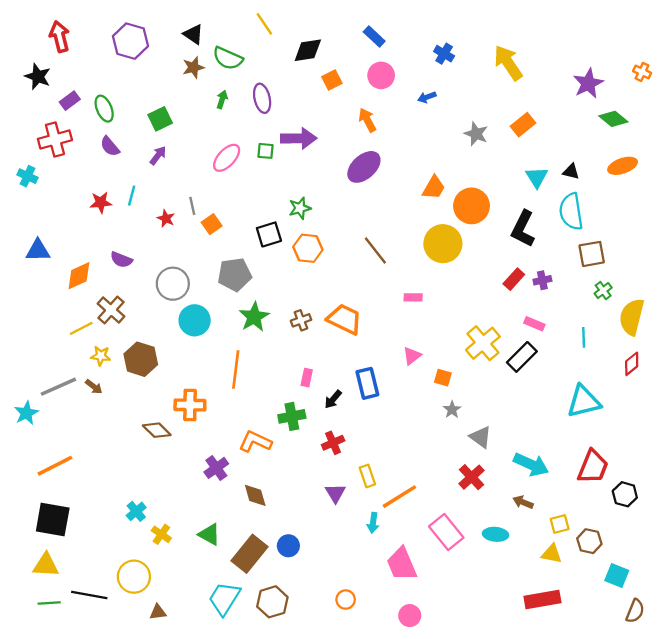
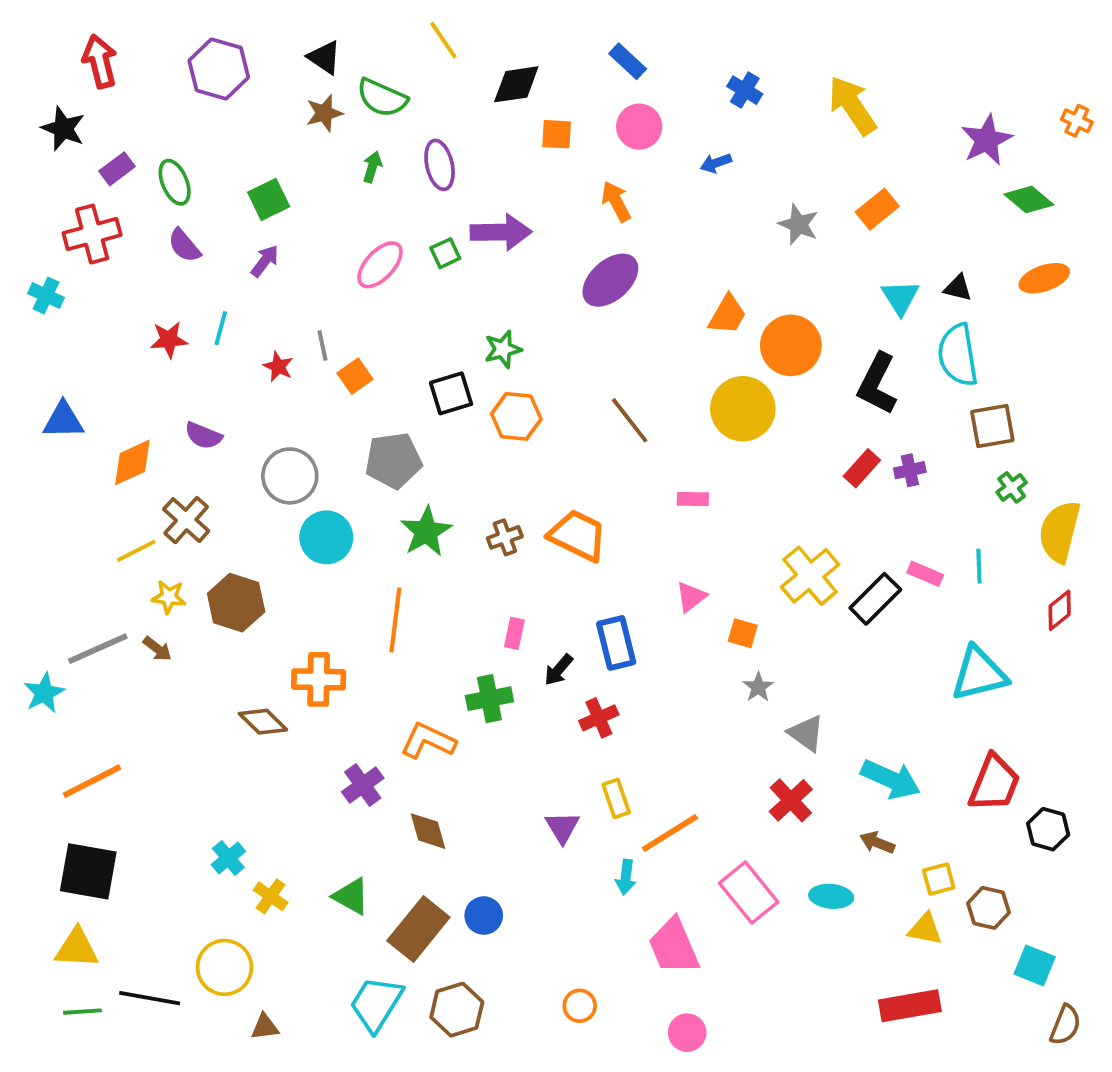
orange square: (332, 80) -> (557, 134), turned 30
green square: (266, 151) -> (445, 253), turned -30
pink rectangle: (534, 324) -> (925, 574), moved
red cross: (333, 443) -> (599, 718), moved

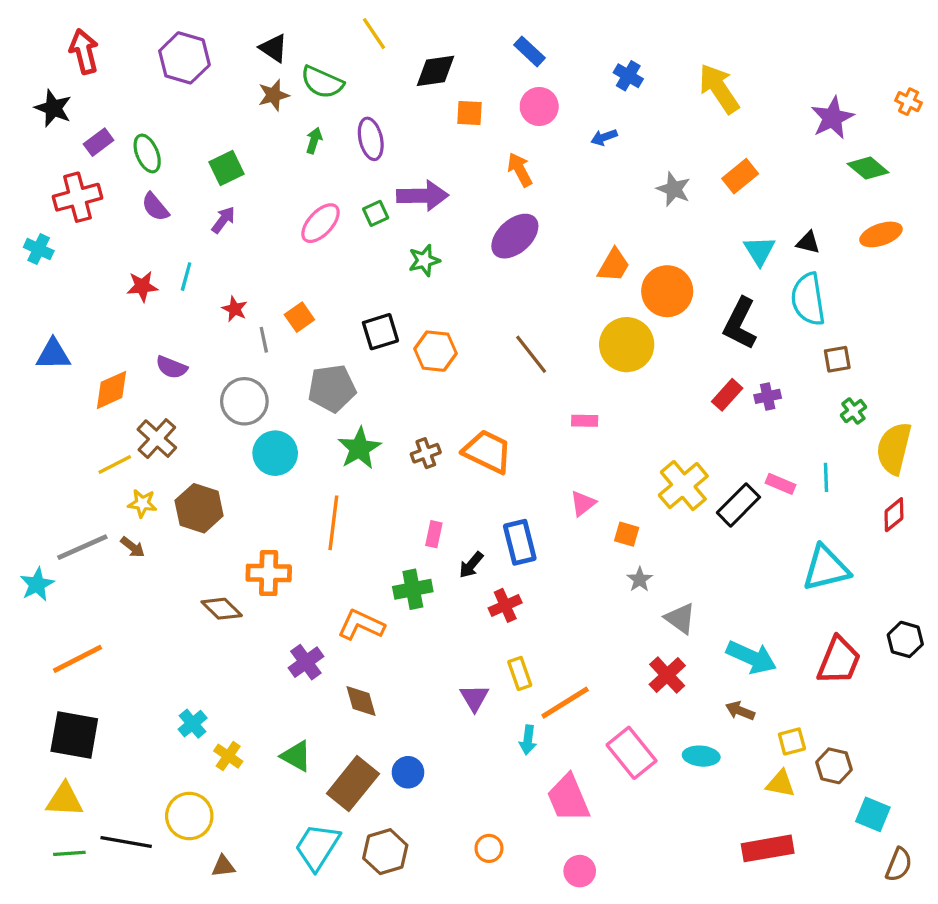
gray line: (322, 345) -> (264, 340), moved
green star: (503, 349) -> (424, 260), moved
brown square: (992, 426) -> (837, 359), size x0.7
black hexagon: (1048, 829) -> (905, 639), moved

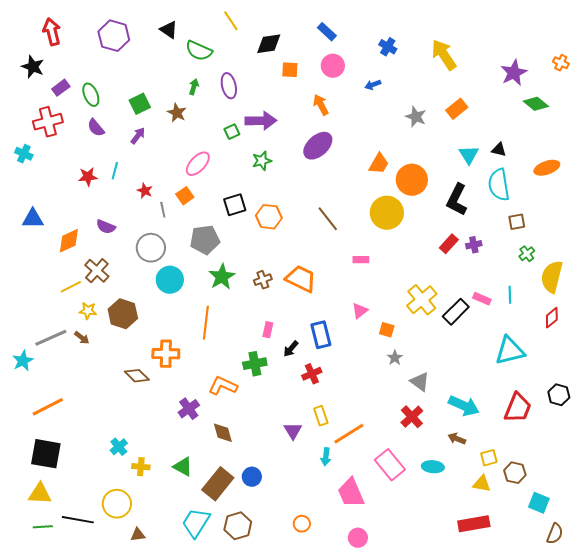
brown star: (274, 95) -> (177, 113), moved, turned -30
pink ellipse: (321, 223) -> (198, 164), moved
orange ellipse: (881, 234) -> (547, 168), moved
yellow cross: (228, 756) -> (141, 467), turned -30

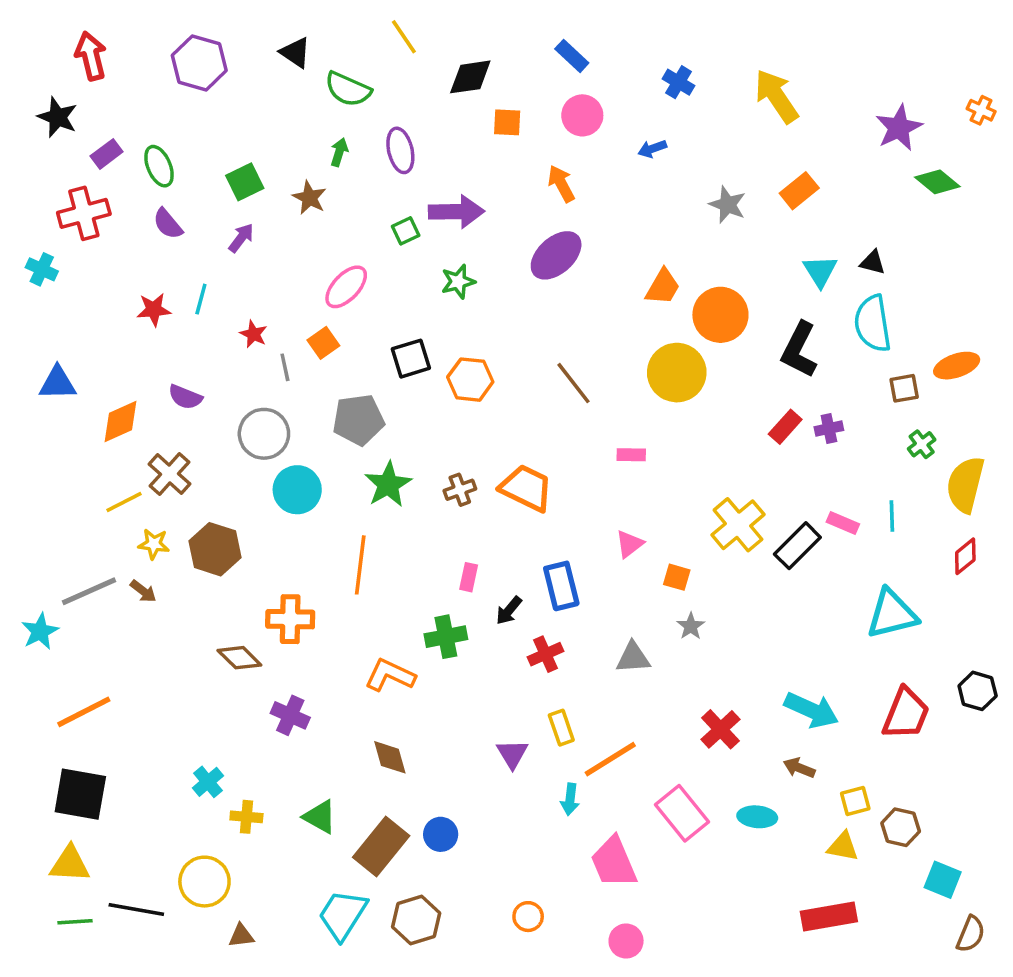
orange ellipse: (547, 168) -> (957, 366), moved
gray triangle: (420, 382) -> (633, 658), moved, turned -40
purple cross: (189, 409) -> (290, 715), moved, turned -30

